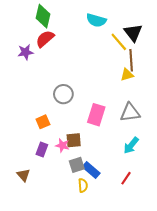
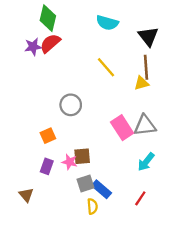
yellow line: (119, 42) -> (106, 67), moved
purple star: (25, 52) -> (33, 47), moved
pink rectangle: (96, 115) -> (122, 128), moved, turned -50

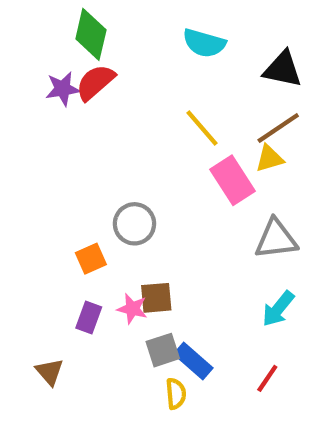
black triangle: (148, 36) -> (283, 69), turned -40
brown line: (146, 67) -> (278, 128), turned 60
gray circle: (71, 105) -> (134, 224), moved
pink rectangle: (122, 128) -> (232, 180), moved

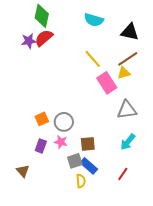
gray circle: (134, 224) -> (64, 122), moved
brown square: (156, 298) -> (88, 144), moved

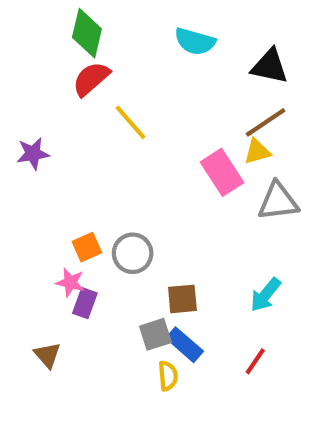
purple star: (29, 41) -> (33, 154), moved
yellow line: (93, 59) -> (131, 122), moved
gray triangle: (127, 110) -> (278, 201), moved
pink star: (61, 142) -> (70, 282), moved

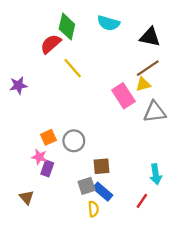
green diamond: (87, 33) -> (67, 27), moved
cyan arrow: (266, 295) -> (156, 174), moved, turned -48

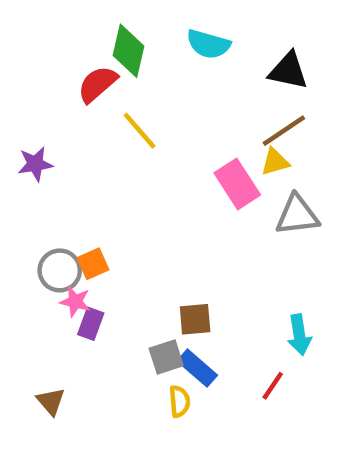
gray circle: (74, 141) -> (60, 270), moved
brown triangle: (27, 197) -> (51, 401), moved

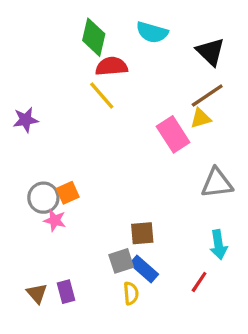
black triangle: (288, 71) -> (210, 52), turned 32
red semicircle: (97, 84) -> (112, 66), moved, turned 36
gray triangle: (297, 215) -> (217, 183), moved
purple rectangle: (91, 324) -> (66, 292), moved, turned -35

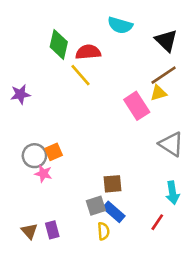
green diamond: (94, 37) -> (59, 44), moved
gray triangle: (217, 183) -> (171, 144), turned 40

